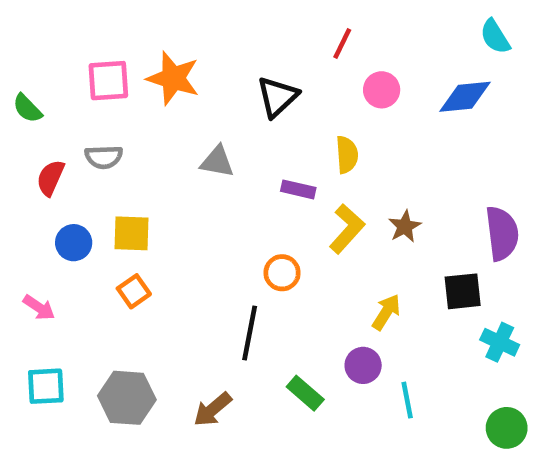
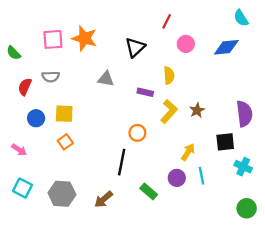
cyan square: (46, 386) -> (23, 188), turned 30
cyan line: (407, 400) -> (202, 176), moved

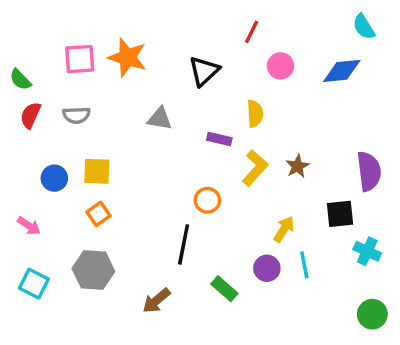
red semicircle: (25, 87) -> (31, 115), moved
gray hexagon: (62, 194) -> (93, 270), moved

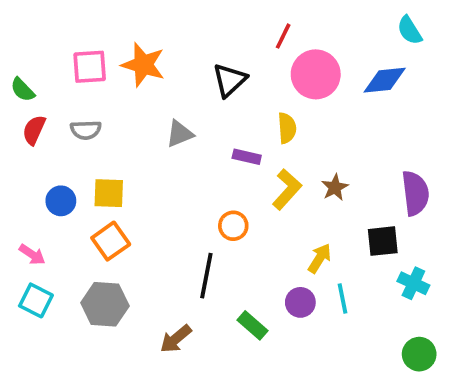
pink circle: (280, 66) -> (316, 74), size x1.6
gray triangle: (160, 119) -> (180, 134), turned -32
orange square: (99, 214) -> (111, 241), size x1.4
cyan square: (34, 284) -> (36, 300), moved

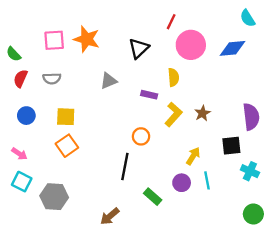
blue circle: (61, 201) -> (26, 116), moved
gray hexagon: (105, 304) -> (54, 197), moved
brown arrow: (176, 339) -> (110, 216), moved

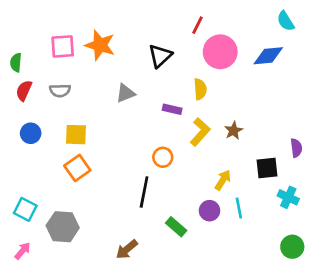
green semicircle: (14, 54) -> (16, 62), turned 49
purple semicircle: (251, 117) -> (296, 148), moved, size x0.6
pink arrow: (19, 154) -> (23, 251), moved, turned -84

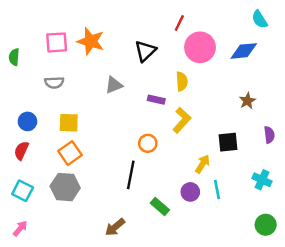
red semicircle: (24, 91) -> (21, 151), moved
brown star: (234, 131) -> (247, 101), moved
black square: (267, 168) -> (228, 142), moved
gray hexagon: (63, 227) -> (65, 187), moved

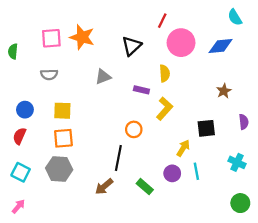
orange square: (70, 153) -> (63, 138), turned 30
brown arrow: (115, 227) -> (104, 187), moved

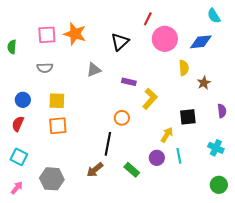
yellow semicircle: (165, 73) -> (184, 68), moved
gray hexagon: (59, 169) -> (52, 179), moved

